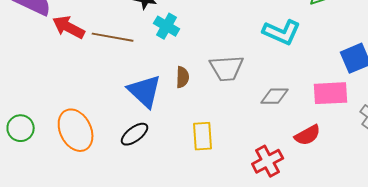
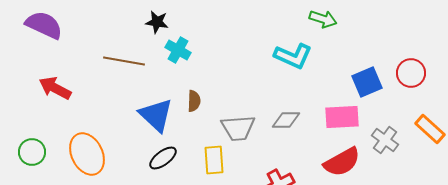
red arrow: (69, 27) -> (55, 88), moved
gray trapezoid: (227, 68) -> (238, 128), moved
black ellipse: (135, 134) -> (163, 158), moved
red semicircle: (308, 135) -> (342, 162), moved, size x1.4

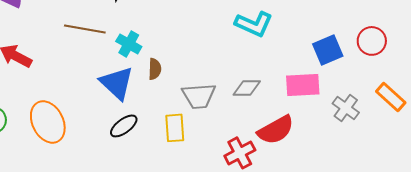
cyan cross: (178, 50) -> (129, 44), moved
red semicircle: (342, 162) -> (276, 130), moved

